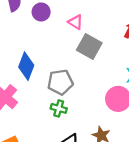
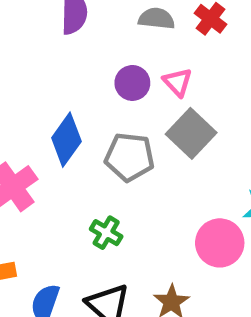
purple circle: (41, 12) -> (132, 83), moved
gray pentagon: (60, 82) -> (130, 157), moved

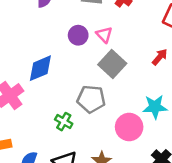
blue diamond: (66, 140) -> (40, 68), turned 32
gray pentagon: (130, 157) -> (91, 99), moved

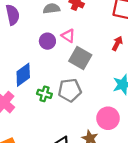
green cross: (64, 122) -> (44, 94), moved
pink circle: (129, 127) -> (108, 118), moved

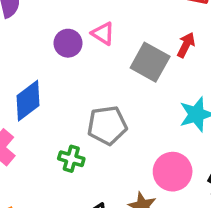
gray square: (80, 58) -> (150, 62), moved
green cross: (44, 94) -> (71, 159), moved

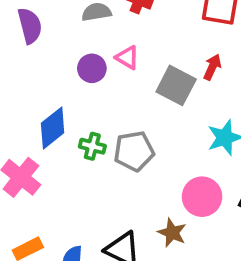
green cross: (71, 159) -> (92, 146), moved

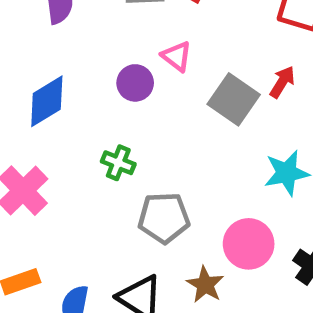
purple circle: (92, 68) -> (135, 83), moved
blue diamond: (53, 128) -> (47, 101), moved
gray pentagon: (134, 151) -> (164, 218), moved

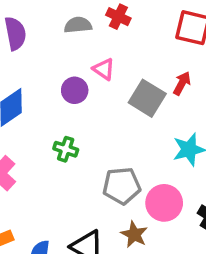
gray pentagon: (164, 218) -> (122, 186), moved

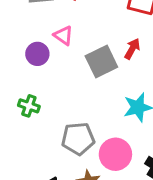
gray square: (147, 98) -> (101, 62), turned 32

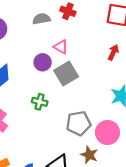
gray square: (101, 62) -> (66, 74), moved

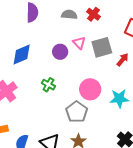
gray square: (66, 74) -> (102, 47), moved
gray pentagon: (79, 123) -> (77, 112), turned 30
pink circle: (108, 132) -> (90, 89), moved

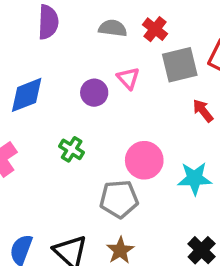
gray square: (102, 47) -> (180, 65), moved
red arrow: (123, 60) -> (203, 111), turned -80
gray pentagon: (77, 112) -> (119, 199), turned 30

